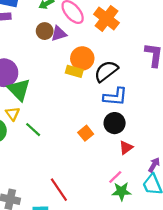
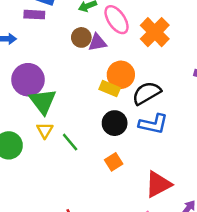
yellow triangle: (13, 114) -> (45, 130), moved
black circle: (115, 123) -> (115, 123), moved
green line: (33, 130) -> (70, 142), moved
red triangle: (126, 148) -> (158, 184), size x1.6

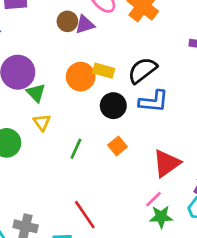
orange circle: (121, 75) -> (81, 77), moved
green triangle: (43, 101) -> (36, 93), size x0.7
green line: (70, 142) -> (76, 149), moved, turned 72

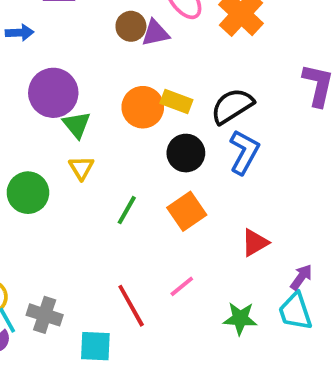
blue L-shape: (154, 101) -> (244, 152), turned -72
orange square: (118, 146) -> (187, 211), size x1.4
red triangle: (167, 163) -> (255, 243), size x0.7
pink line: (154, 199) -> (182, 286), moved

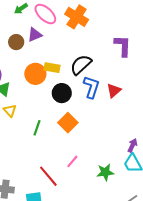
brown circle: (131, 26) -> (16, 42), moved
red triangle: (255, 243) -> (114, 91), moved

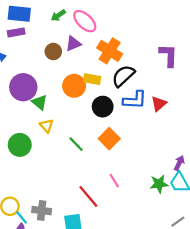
orange cross: (77, 17) -> (110, 51), moved
blue L-shape: (91, 87) -> (135, 100), turned 75
green line: (37, 128) -> (76, 144), turned -63
pink line: (72, 161) -> (114, 181), turned -72
green star: (105, 172) -> (159, 184), moved

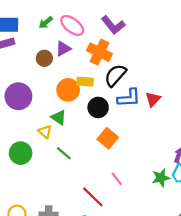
purple L-shape: (168, 55) -> (113, 25), moved, turned 145
green triangle: (40, 102) -> (59, 117), moved
green line: (76, 144) -> (64, 153), moved

